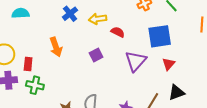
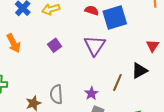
red semicircle: (118, 32) -> (92, 10), moved
red triangle: (169, 64) -> (153, 46), moved

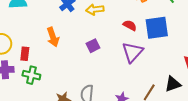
red semicircle: (92, 10) -> (130, 25), moved

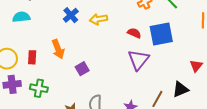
purple square: (93, 46) -> (82, 69), moved
red rectangle: (25, 54) -> (32, 57), moved

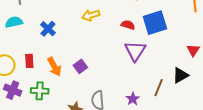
blue cross: (71, 15) -> (48, 29), moved
orange arrow: (58, 49) -> (54, 67), moved
purple cross: (12, 84) -> (13, 90), turned 36

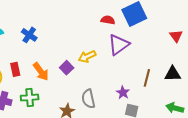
yellow arrow: (91, 15) -> (87, 56), moved
purple triangle: (135, 51) -> (119, 45), turned 30
black triangle: (180, 75) -> (173, 74), moved, turned 36

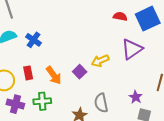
red semicircle: (108, 20) -> (120, 16), moved
blue cross: (29, 35) -> (34, 40), moved

